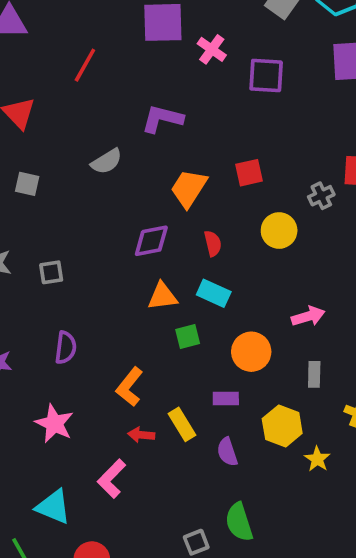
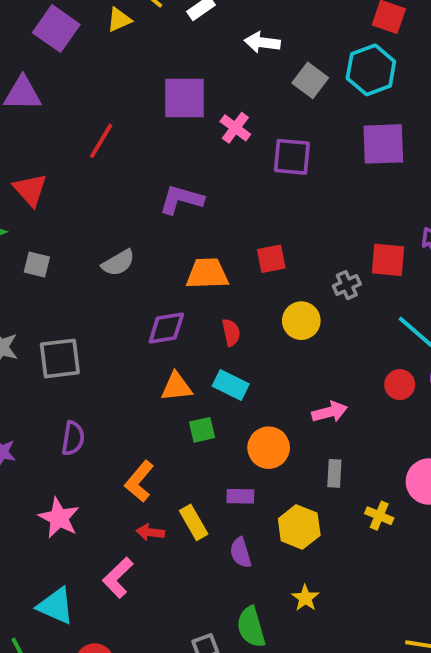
gray semicircle: (107, 161) -> (118, 263), moved
orange trapezoid: (189, 188) -> (207, 274), turned 54
gray square: (51, 272) -> (60, 358), size x1.6
yellow star: (317, 459) -> (305, 598), moved

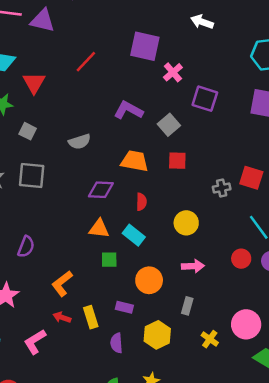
gray square: (310, 80) -> (169, 125), moved
yellow circle: (301, 321) -> (186, 223), moved
gray square: (60, 358) -> (32, 176), moved

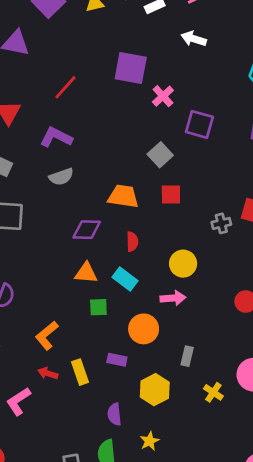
purple L-shape: (128, 110) -> (56, 137), moved
pink arrow: (193, 266) -> (173, 298), moved
purple semicircle: (116, 343) -> (114, 414), moved

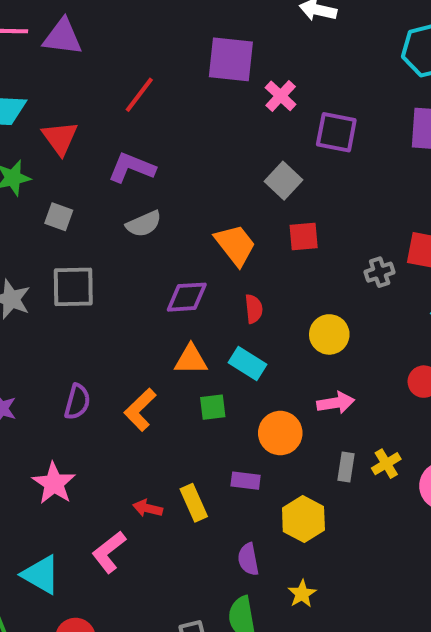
orange trapezoid: (123, 196) -> (235, 245), turned 48
pink arrow: (173, 298) -> (336, 403), moved
orange L-shape: (47, 336) -> (140, 410), moved
yellow cross: (213, 392) -> (386, 464), moved, turned 30

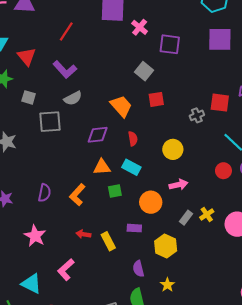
purple L-shape: (132, 168) -> (65, 70), turned -150
gray square: (73, 287) -> (50, 122), moved
gray rectangle: (346, 467) -> (186, 218), turned 32
red arrow: (148, 508) -> (83, 234), moved

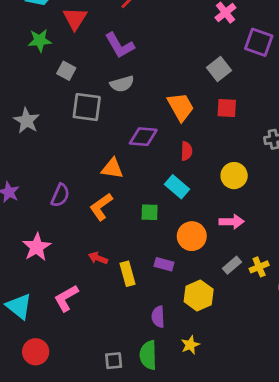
orange triangle: (102, 167) -> (112, 169), moved

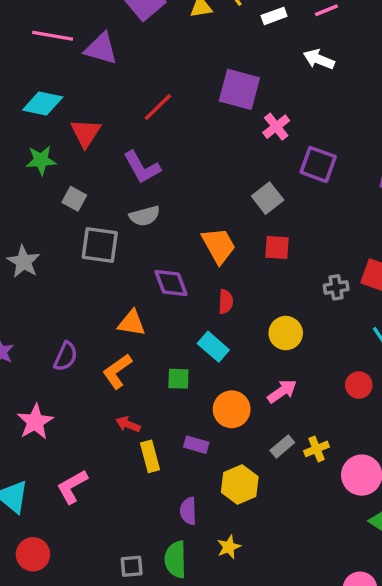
purple diamond: (143, 137) -> (171, 283), turned 64
pink arrow: (232, 222) -> (282, 391), turned -35
red arrow: (98, 258) -> (128, 424), moved

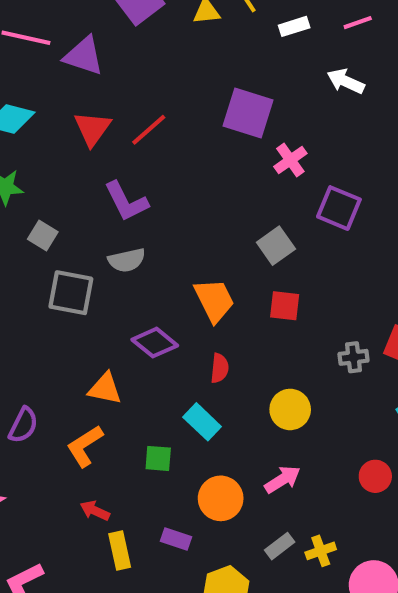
red triangle: (86, 133) -> (92, 129), moved
purple diamond: (171, 283) -> (155, 343), turned -33

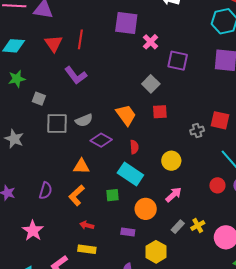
red line: (149, 130) -> (80, 39), turned -30
gray semicircle: (127, 260) -> (84, 120), moved
cyan rectangle: (202, 422) -> (130, 174), size x1.4
yellow rectangle: (120, 550) -> (87, 249), moved, turned -60

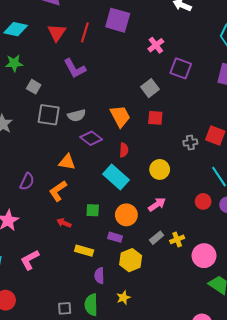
purple square: (126, 23) -> (118, 20), moved
green square: (113, 195) -> (93, 210), moved
purple rectangle: (128, 232) -> (115, 237), moved
yellow rectangle: (87, 249) -> (84, 251), moved

